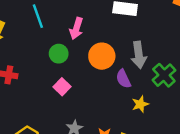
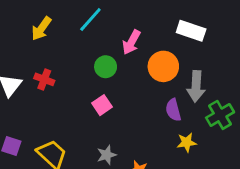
cyan line: (38, 16) -> (90, 19), turned 50
orange circle: (102, 56) -> (163, 66), moved

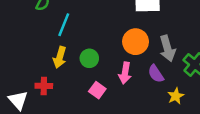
yellow arrow: (41, 28) -> (60, 57), moved
pink arrow: (131, 42) -> (125, 73), moved

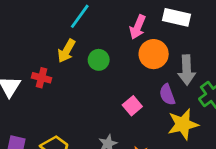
pink arrow: (125, 73) -> (138, 27), moved
pink square: (97, 90) -> (132, 106), moved
yellow star: (176, 96) -> (183, 124), size x1.6

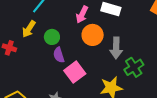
purple semicircle: (167, 95) -> (59, 55), moved
pink square: (132, 106) -> (75, 72), size x1.5

